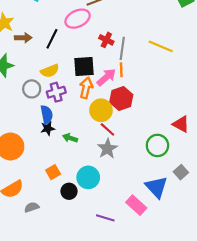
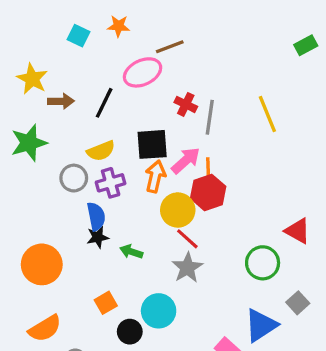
yellow line: (161, 46) -> (267, 114), turned 45
orange line: (121, 70) -> (208, 168), moved
blue triangle: (156, 187) -> (261, 325), turned 40

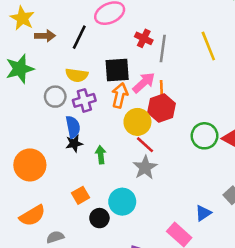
yellow semicircle: (101, 151) -> (77, 75), turned 30
green arrow: (131, 252) -> (101, 155), turned 66
green circle: (263, 263) -> (204, 136), moved
blue triangle: (261, 325) -> (203, 213), size x0.6

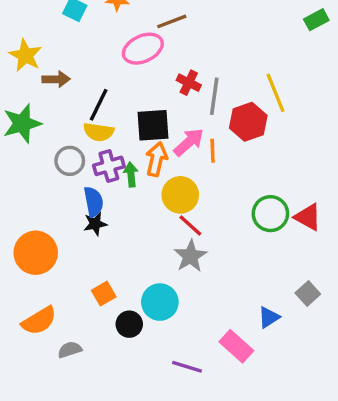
black line: (79, 37) -> (99, 105), moved
red hexagon: (161, 108) -> (248, 122), moved
green arrow: (101, 155) -> (131, 174), moved

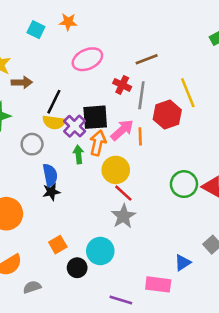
brown line: (172, 21) -> (147, 59), moved
purple cross: (109, 166) -> (75, 126), moved, turned -30
pink rectangle: (236, 346) -> (158, 284), turned -35

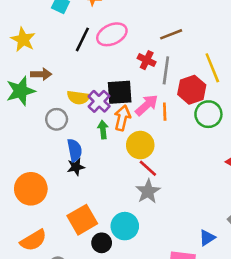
brown arrow: (22, 82) -> (41, 74), moved
black line: (54, 102) -> (82, 39), moved
green circle: (184, 184) -> (208, 114), moved
orange square: (58, 245) -> (82, 220), size x1.6

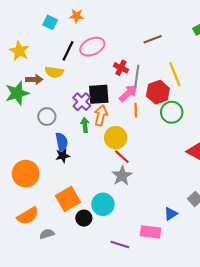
brown line: (171, 34) -> (153, 39), moved
yellow semicircle: (78, 97) -> (54, 72), moved
pink arrow: (147, 105) -> (128, 93), moved

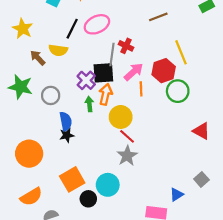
gray line: (137, 76) -> (112, 55), moved
brown arrow: (34, 79) -> (38, 58), turned -133
green star: (17, 93) -> (20, 87), moved, turned 30

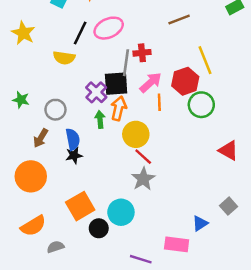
red cross: (126, 46) -> (142, 53), turned -32
brown arrow: (38, 58) -> (41, 138), moved, turned -105
green star: (20, 87) -> (21, 100), size x0.6

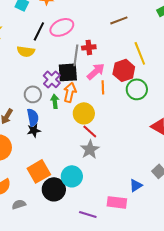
gray circle: (55, 110) -> (33, 94), moved
black circle: (99, 228) -> (54, 189), size x1.5

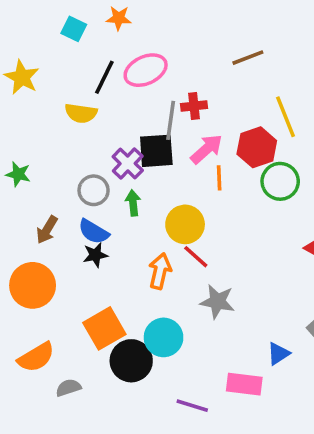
orange arrow: (70, 92) -> (160, 271), moved
blue semicircle: (33, 117) -> (94, 232), turned 132
gray star: (90, 149) -> (217, 302), moved, turned -30

